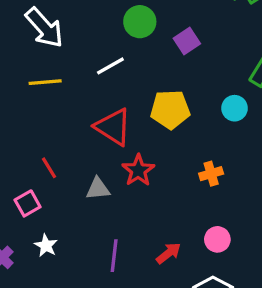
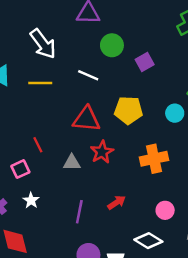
white line: (110, 66) -> (88, 75), turned 48
red triangle: (113, 127) -> (86, 119), turned -32
orange cross: (211, 174) -> (154, 159), size x1.6
pink circle: (217, 239) -> (165, 210), moved
red arrow: (168, 253) -> (117, 202), moved

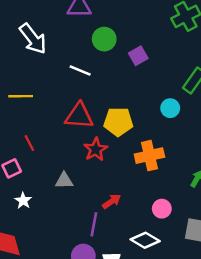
yellow line: (40, 83) -> (21, 96), moved
yellow pentagon: (128, 110) -> (118, 122), moved
gray triangle: (72, 163) -> (64, 181), moved
purple line: (79, 212) -> (94, 224), moved

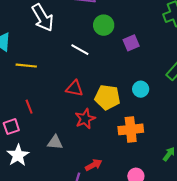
cyan circle: (170, 108) -> (141, 89), moved
red triangle: (79, 116) -> (74, 88), size x0.7
white star: (23, 201) -> (18, 155), size x1.5

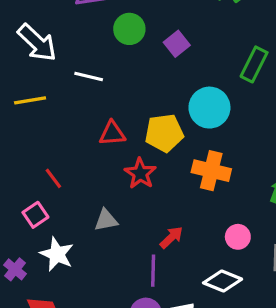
white line: (80, 50) -> (89, 76), moved
yellow line: (26, 66) -> (30, 100), moved
cyan circle: (141, 89) -> (209, 108), size x1.6
orange cross: (131, 129) -> (211, 171), turned 35

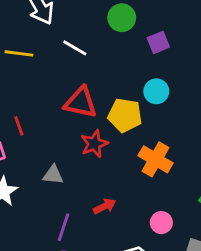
cyan circle: (209, 108) -> (156, 91), moved, size x0.7
red triangle: (112, 133) -> (81, 102), size x1.4
purple line: (153, 271) -> (64, 227), moved

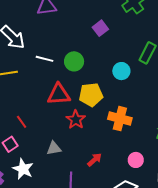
green circle: (122, 18) -> (74, 61), moved
purple square: (158, 42) -> (100, 28), moved
cyan circle: (156, 91) -> (121, 71), moved

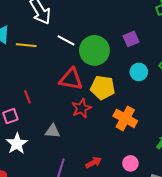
purple square: (100, 28) -> (131, 39), moved
green circle: (74, 61) -> (94, 50), size x1.5
red arrow: (94, 160) -> (94, 162), moved

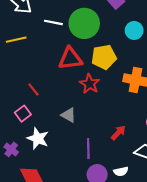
gray triangle: (53, 131) -> (69, 115), turned 42

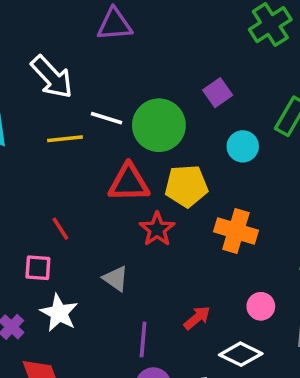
yellow line: (16, 40) -> (65, 139), moved
pink square: (23, 114) -> (38, 268), turned 35

